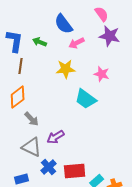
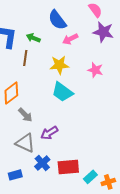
brown line: (21, 66) -> (25, 58), moved
cyan trapezoid: (86, 99) -> (62, 92), moved

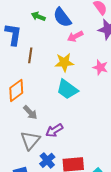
green arrow: (33, 38) -> (38, 16), moved
gray triangle: (25, 143) -> (30, 140), turned 45

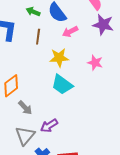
brown line: (30, 55) -> (38, 37), moved

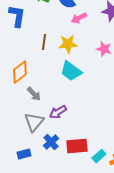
brown line: (38, 37) -> (44, 42), moved

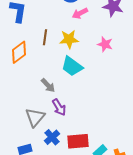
orange diamond: (20, 72) -> (19, 52), moved
gray arrow: (34, 94) -> (48, 85), moved
purple arrow: (58, 112) -> (59, 107), turned -90

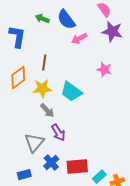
yellow star: (69, 39) -> (42, 89), moved

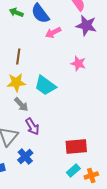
red rectangle: (77, 167) -> (76, 146), moved

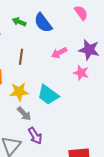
purple star: (86, 26) -> (89, 50), moved
pink arrow: (53, 32) -> (59, 53), moved
brown line: (18, 56) -> (21, 57), moved

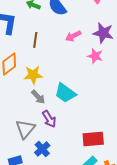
cyan trapezoid: (48, 95) -> (65, 93), moved

